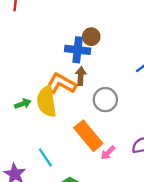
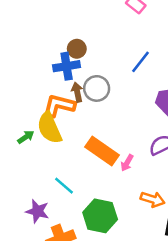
gray circle: (105, 100) -> (97, 88), moved

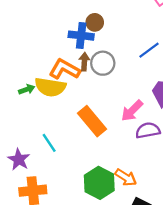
yellow semicircle: (49, 128) -> (50, 87), turned -72
pink arrow: (127, 163) -> (132, 111), moved, size x1.5
green hexagon: (100, 216) -> (99, 183), moved

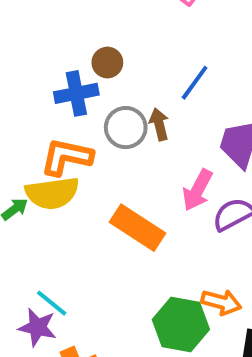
brown circle: (95, 22) -> (107, 63), moved
brown arrow: (84, 62) -> (159, 124), moved
cyan line: (49, 143) -> (52, 303), moved

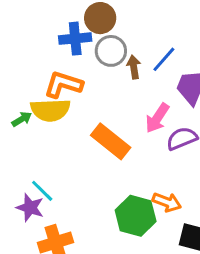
brown circle: (107, 63) -> (100, 18), size x1.4
blue line: (195, 83) -> (164, 59), moved
gray circle: (126, 128) -> (111, 51), moved

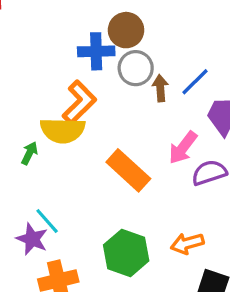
orange L-shape: (63, 84) -> (79, 102), turned 114
green arrow: (22, 119) -> (29, 153), moved, turned -36
orange arrow: (167, 202) -> (187, 243), turned 140
green hexagon: (136, 216) -> (126, 253), moved

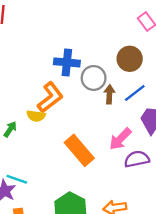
brown circle: (126, 30) -> (130, 59), moved
yellow semicircle: (63, 130) -> (36, 116), size x0.6
cyan line: (47, 221) -> (17, 179), turned -36

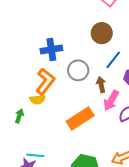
gray circle: (94, 78) -> (78, 70), moved
brown arrow: (109, 94) -> (101, 85), moved
orange rectangle: (79, 150) -> (80, 118), turned -68

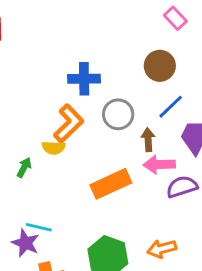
pink arrow: (111, 100) -> (159, 165), turned 50

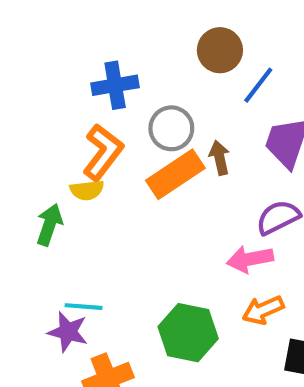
blue line: (171, 107) -> (258, 85), moved
pink arrow: (159, 165) -> (250, 259), moved
green arrow: (24, 167) -> (49, 225), size x1.4
orange rectangle: (111, 184) -> (175, 174), moved

